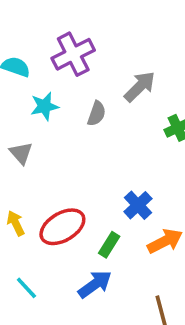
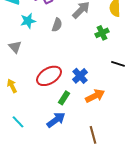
red ellipse: (62, 227) -> (49, 76), moved

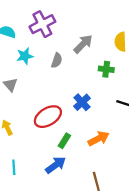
green cross: (102, 33) -> (106, 69), turned 32
blue cross: (80, 76) -> (82, 102), moved
cyan line: (18, 122) -> (14, 167), turned 40

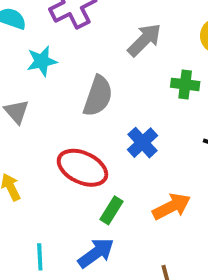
gray semicircle: (57, 60) -> (98, 96), moved, size x1.5
red ellipse: (48, 117) -> (82, 168), turned 56
cyan line: (14, 167) -> (40, 257), moved

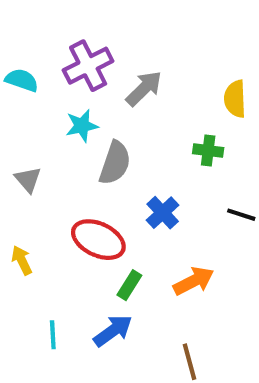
gray arrow: (144, 40) -> (144, 88), moved
cyan star: (42, 61) -> (82, 126), moved

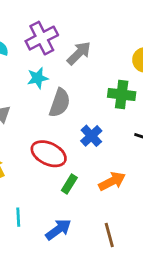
green cross: (208, 151) -> (122, 95), size x1.4
blue arrow: (113, 331) -> (58, 230), moved

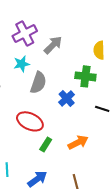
blue cross: (91, 136) -> (67, 98), moved

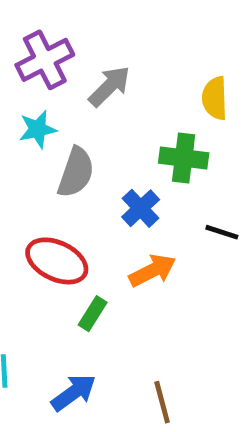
orange arrow: (78, 142) -> (153, 270), moved

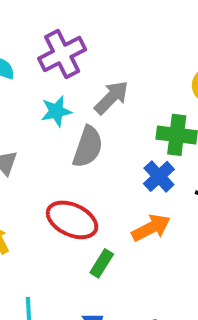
gray arrow: (109, 86) -> (112, 97), moved
blue cross: (141, 208) -> (159, 176), moved

